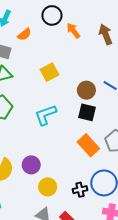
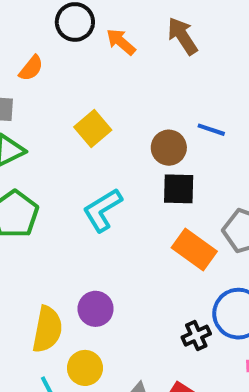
yellow circle: (48, 187) -> (85, 368), moved

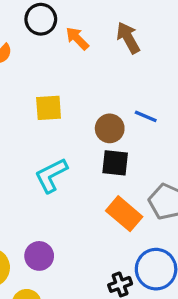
yellow square: (93, 129) -> (49, 108), turned 32

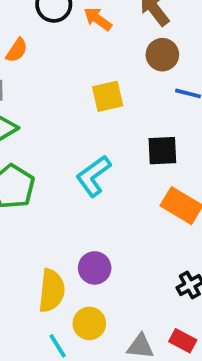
yellow square: (49, 108) -> (108, 96), moved
brown circle: (110, 128) -> (162, 55), moved

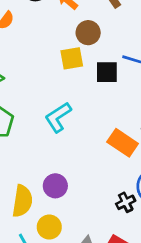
brown circle: (162, 55) -> (88, 33), moved
black square: (162, 151) -> (107, 72), moved

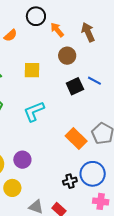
yellow square: (72, 58) -> (32, 70), moved
black square: (107, 72) -> (75, 86), turned -36

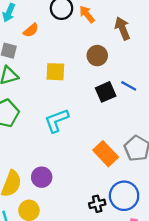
orange arrow: (57, 30) -> (87, 14), moved

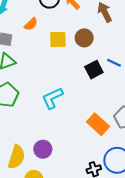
orange semicircle: (31, 30) -> (31, 24), moved
yellow square: (55, 72) -> (58, 39), moved

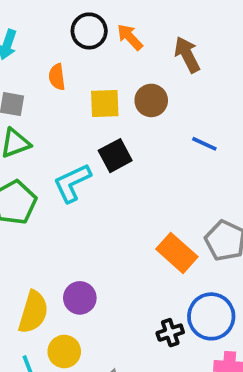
orange semicircle: (31, 24) -> (57, 77), turned 128
black square: (94, 70) -> (115, 156), moved
cyan L-shape: (52, 98) -> (72, 183), moved

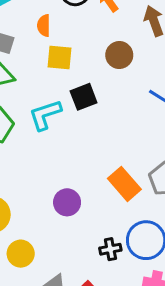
yellow square: (105, 104) -> (60, 57), moved
purple circle: (80, 298) -> (67, 202), moved

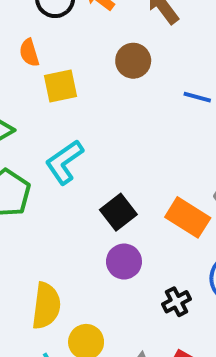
black square: (84, 97) -> (118, 212), moved
black cross: (110, 249) -> (177, 302), moved

